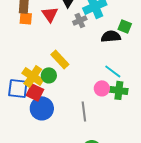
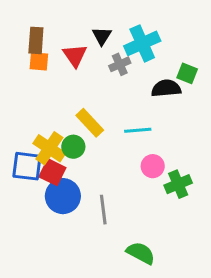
cyan line: (113, 71) -> (138, 130), moved, turned -42
green cross: (119, 90) -> (178, 184), moved, turned -30
gray line: (84, 111) -> (103, 210), moved

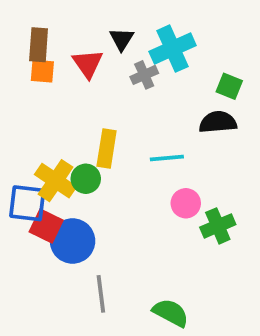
black semicircle: (166, 88) -> (218, 122), moved
yellow rectangle: (90, 123) -> (107, 149), turned 52
red square: (52, 172) -> (46, 226), moved
gray line: (103, 210) -> (101, 294), moved

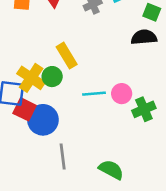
yellow rectangle: (107, 149) -> (67, 56), turned -40
cyan line: (167, 158) -> (94, 94), moved

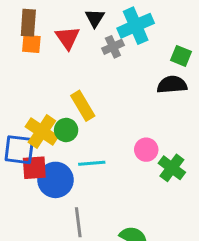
cyan line: (94, 94) -> (92, 163), moved
red square: (25, 109) -> (34, 168), turned -30
green cross: (144, 109) -> (172, 168), turned -30

